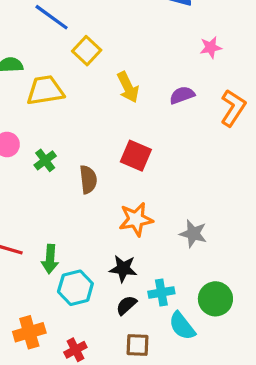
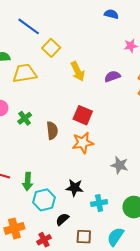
orange star: (136, 219) -> (83, 143), moved
black semicircle: (126, 305) -> (62, 219), moved
cyan semicircle: (182, 326) -> (115, 237), moved, turned 72

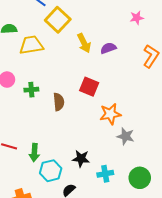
yellow square: (51, 48) -> (58, 20), size x1.4
purple semicircle: (112, 76) -> (108, 48), moved
green cross: (25, 118) -> (31, 90), turned 32
orange star: (83, 143) -> (110, 114), moved

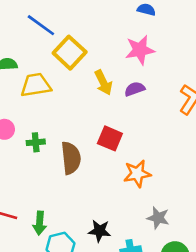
pink star: (137, 18) -> (140, 50), moved, size x1.6
brown semicircle: (59, 102) -> (71, 158), size x1.4
gray star: (126, 136) -> (158, 218), moved

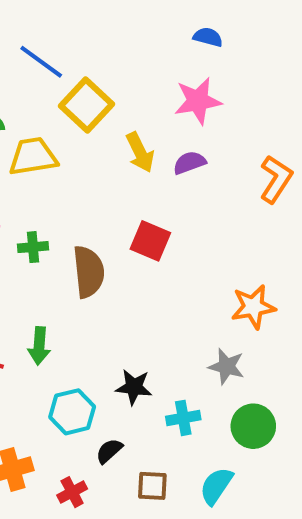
orange star: (137, 174) -> (253, 307), moved
green arrow: (40, 223) -> (39, 346), moved

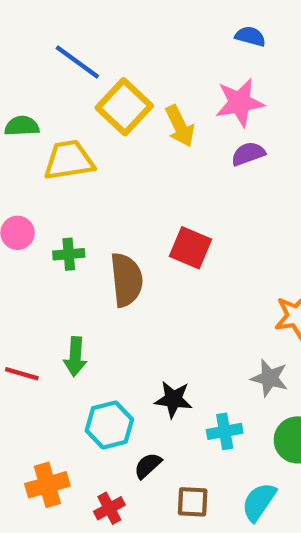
yellow arrow: (140, 152) -> (180, 126), moved
purple semicircle: (189, 163) -> (248, 154), moved

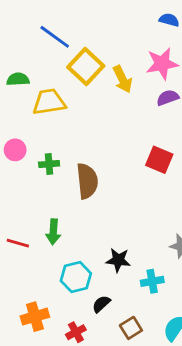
red square: (190, 248) -> (159, 160), moved
brown square: (193, 502) -> (131, 328), turned -35

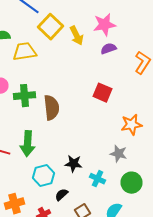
green cross: (49, 164) -> (24, 96), size x1.5
green arrow: (53, 232) -> (28, 144), size x1.4
cyan cross: (152, 281) -> (98, 179), turned 35

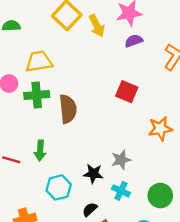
yellow trapezoid: (24, 52) -> (39, 62), moved
green arrow: (28, 144) -> (40, 150), size x0.7
gray star: (118, 154) -> (121, 160), moved, turned -30
black semicircle: (62, 195) -> (90, 209), moved

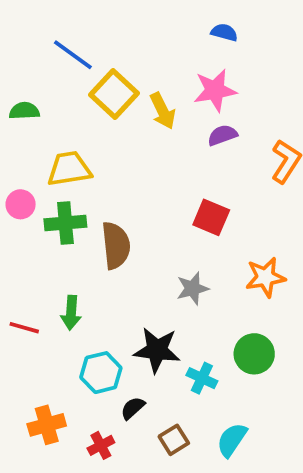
gray star: (121, 160) -> (193, 288), moved
black star: (93, 174) -> (157, 350), size x1.4
green circle: (160, 196) -> (254, 354), moved
black semicircle: (90, 209) -> (133, 408), moved

